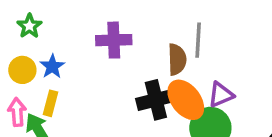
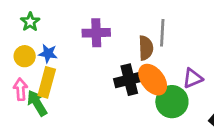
blue star: (52, 66) -> (48, 53), turned -30
purple triangle: (221, 95) -> (193, 78), moved
yellow rectangle: (51, 103) -> (47, 82), size x1.5

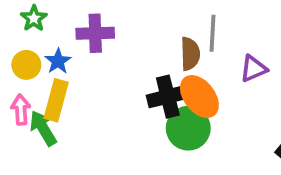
purple cross: (96, 33) -> (95, 33), moved
blue star: (48, 53) -> (58, 61), turned 30
purple triangle: (193, 78) -> (253, 69), moved
green circle: (172, 102) -> (188, 128), moved

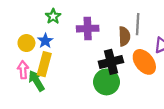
green star: (34, 18) -> (53, 16), moved
purple cross: (95, 33) -> (88, 29), moved
orange ellipse: (199, 97) -> (144, 62), moved
green circle: (188, 128) -> (106, 82), moved

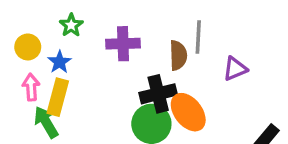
yellow circle: (26, 43) -> (28, 47), moved
orange ellipse: (144, 62) -> (188, 112), moved
pink arrow: (23, 70) -> (31, 87), moved

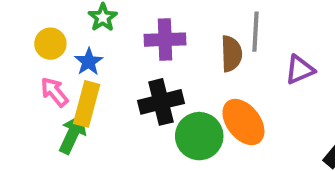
pink arrow: (31, 87) -> (54, 92), turned -36
black cross: (158, 94) -> (161, 102), moved
green arrow: (46, 122) -> (73, 134), turned 56

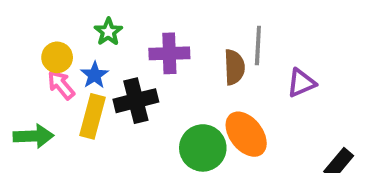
pink arrow: (54, 92) -> (61, 85), moved
black cross: (161, 102) -> (136, 101), moved
green arrow: (73, 134) -> (33, 136), moved, turned 63

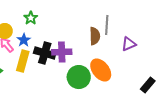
purple cross: (169, 53) -> (62, 52), moved
black cross: (136, 101) -> (45, 53), turned 30

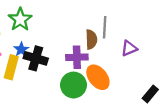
green star: (31, 18) -> (20, 19), size x1.5
blue star: (24, 40) -> (21, 49), moved
purple cross: (62, 52) -> (77, 57), moved

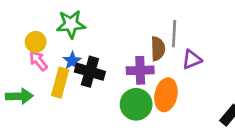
green star: (20, 19) -> (71, 24), turned 30
purple triangle: (129, 48) -> (192, 59), moved
orange ellipse: (98, 77) -> (166, 95), turned 50

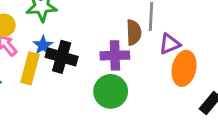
orange ellipse: (166, 95) -> (184, 68), moved

